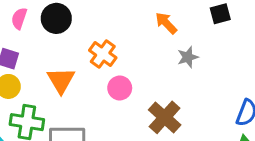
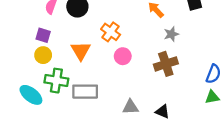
brown cross: (165, 117) -> (166, 64), moved, turned 30

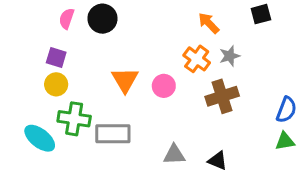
orange cross: (111, 32) -> (197, 59), moved
orange triangle: (81, 51) -> (125, 80), moved

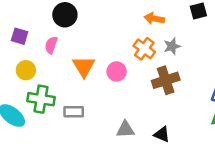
pink semicircle: (67, 19) -> (51, 45), moved
orange arrow: (209, 23) -> (154, 19), turned -36
purple square: (56, 57) -> (20, 36), moved
gray rectangle: (113, 134) -> (74, 112), size x0.7

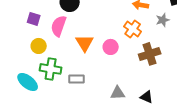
pink semicircle: (51, 45) -> (59, 26), size x1.5
gray star: (172, 46) -> (163, 20), moved

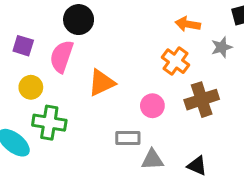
orange triangle: (85, 43) -> (102, 83), turned 36
pink circle: (111, 47) -> (152, 106), moved
gray rectangle: (77, 79) -> (128, 138), moved

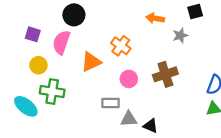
orange cross: (175, 61) -> (121, 46), moved
black triangle: (197, 166) -> (151, 126), moved

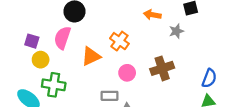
purple square: (33, 34) -> (32, 41), moved

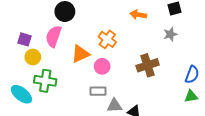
gray star: (176, 31) -> (170, 34), moved
pink circle: (127, 73) -> (102, 66), moved

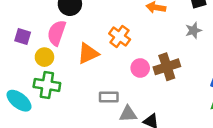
yellow circle: (33, 57) -> (44, 57), moved
pink circle: (102, 66) -> (140, 68), moved

